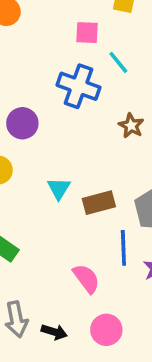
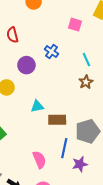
cyan line: (118, 62) -> (86, 60), moved
blue cross: (78, 86) -> (52, 52), moved, size x0.6
cyan triangle: (59, 188) -> (37, 106), turned 32

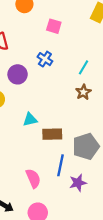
pink square: (75, 25) -> (54, 26), moved
cyan line: (86, 60) -> (84, 67), turned 56

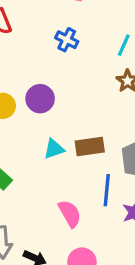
purple circle: (18, 74) -> (40, 99), moved
cyan triangle: (30, 120) -> (54, 149), moved

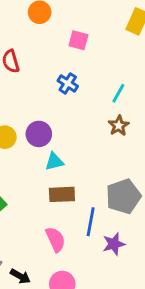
brown rectangle: (90, 147) -> (62, 194), moved
cyan triangle: (54, 149) -> (54, 162), moved

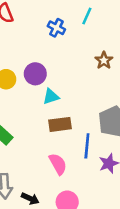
cyan line: (118, 93) -> (87, 16), moved

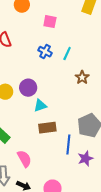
cyan line: (87, 16) -> (67, 53), moved
pink semicircle: (58, 164) -> (24, 159), moved

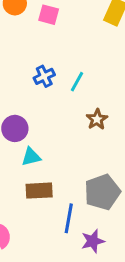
pink square: (50, 22) -> (49, 15), moved
blue cross: (45, 52) -> (44, 76), turned 32

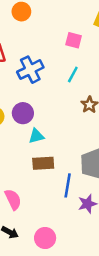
pink square: (49, 15) -> (74, 40), moved
blue cross: (44, 76) -> (30, 70), moved, size x1.5

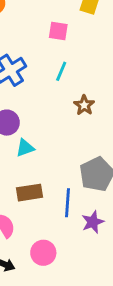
brown rectangle: (43, 163) -> (30, 193), moved
pink circle: (45, 238) -> (43, 253), moved

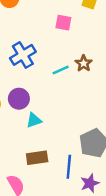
cyan line: (61, 71) -> (61, 70), moved, turned 42
brown star: (84, 105) -> (84, 63), moved

